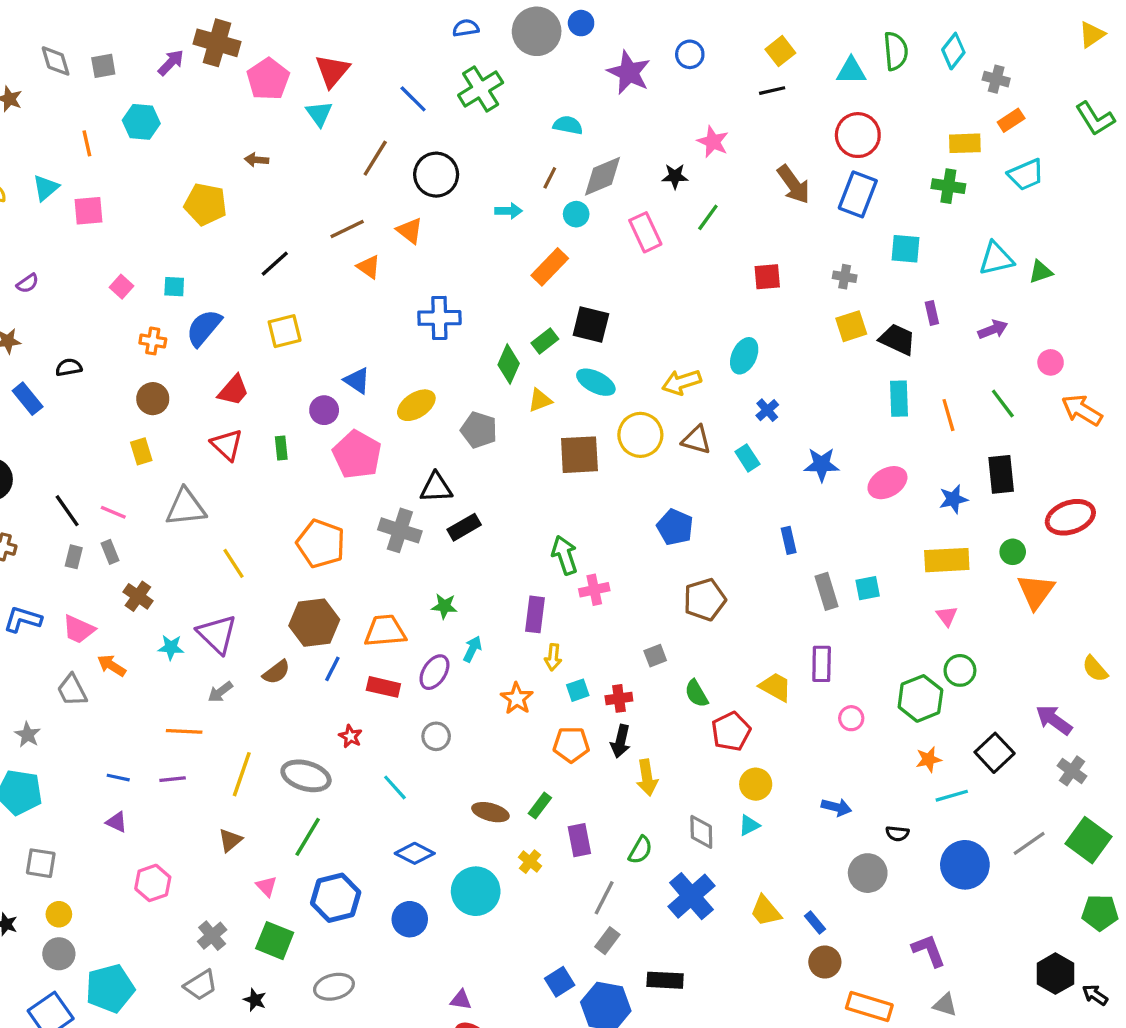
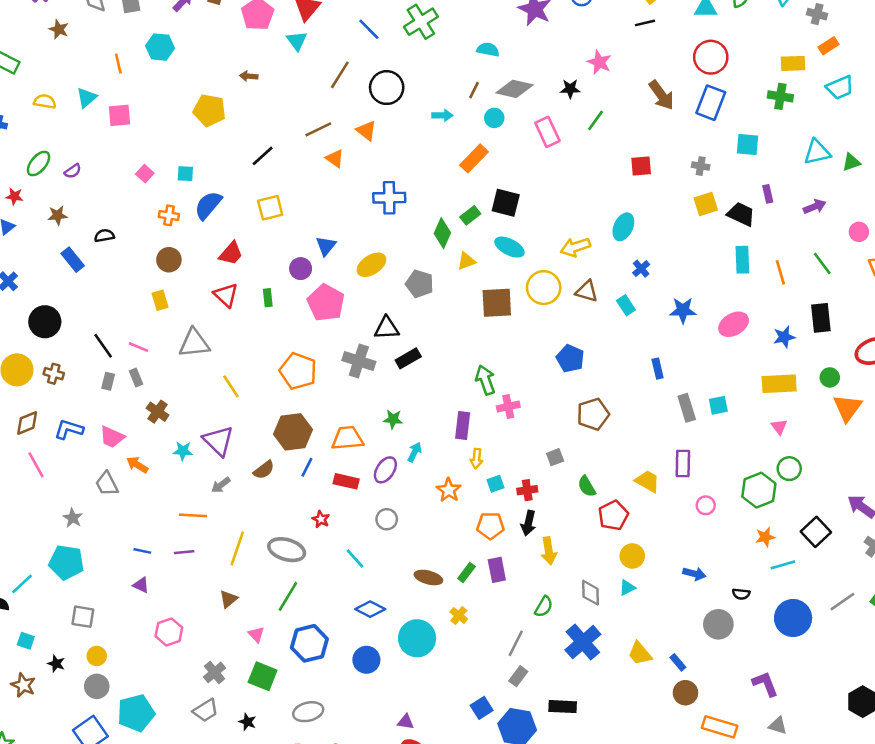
gray diamond: (602, 176) -> (515, 89), turned 36
blue triangle: (357, 381) -> (326, 246), turned 35
purple rectangle: (579, 840) -> (497, 570), moved

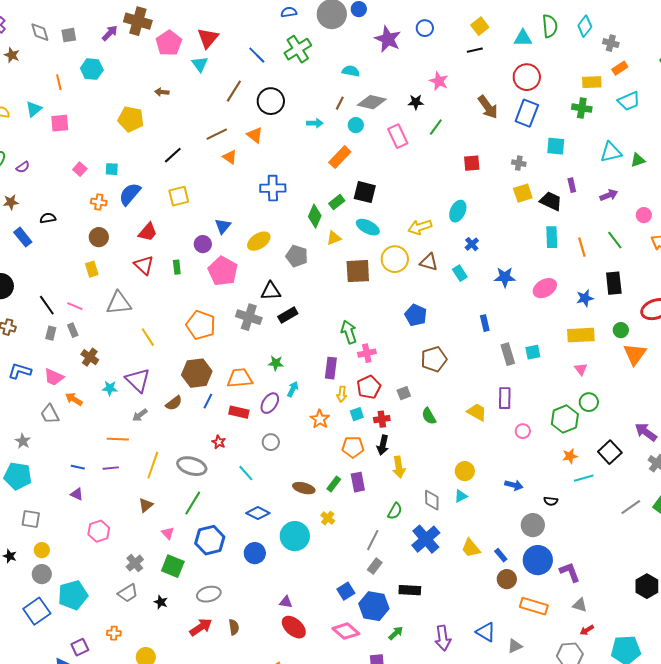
red pentagon: (613, 515) -> (369, 387), moved
blue circle: (793, 618) -> (538, 560), moved

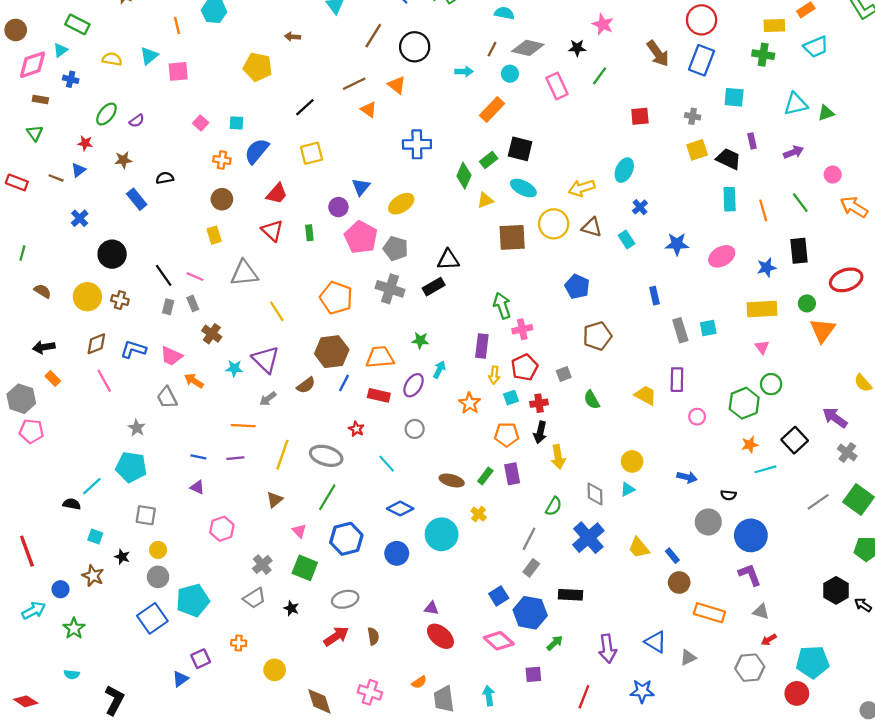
gray pentagon: (297, 256) -> (396, 249), moved
black triangle: (271, 291) -> (448, 260), moved
blue circle: (538, 560) -> (751, 535), moved

